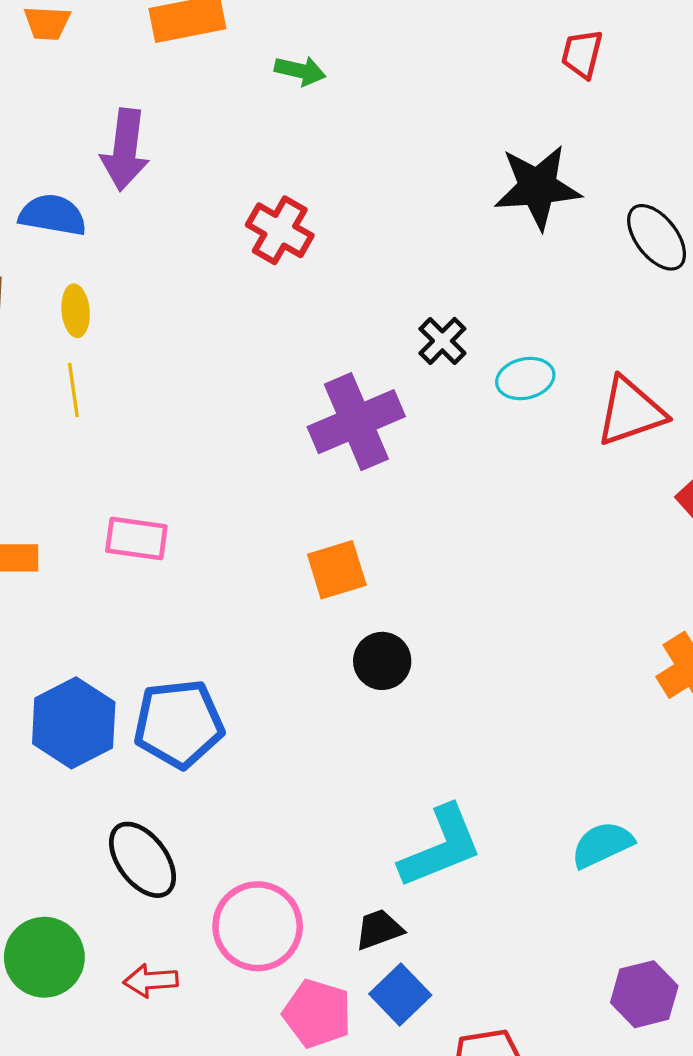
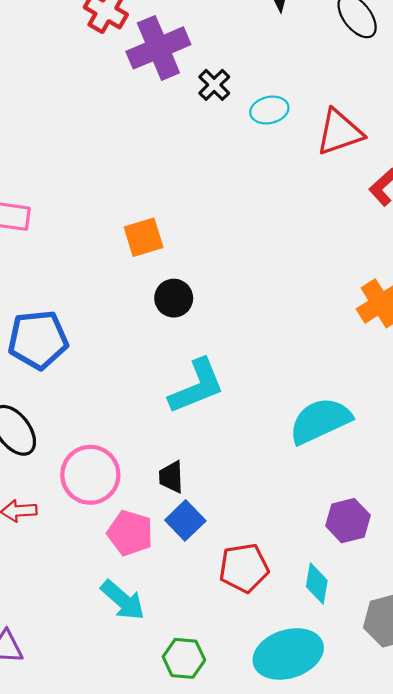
purple cross: (356, 422) -> (158, 48), moved
cyan semicircle: (602, 845) -> (320, 421), size x1.5
cyan L-shape: (441, 847) -> (197, 386), moved
black trapezoid: (379, 929) -> (171, 477), turned -72

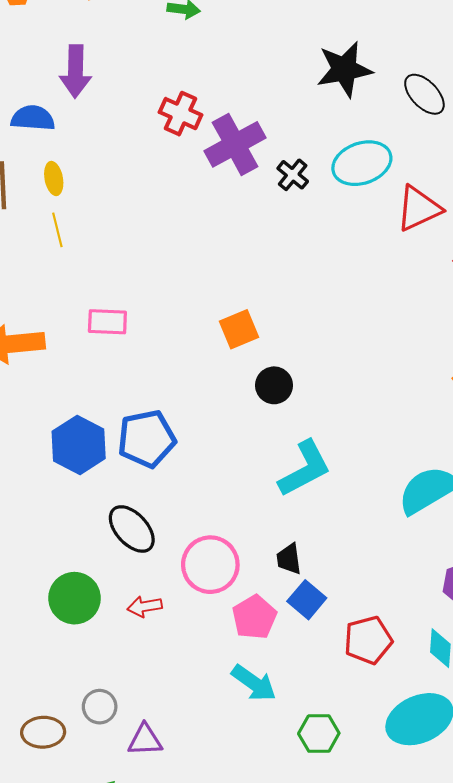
cyan ellipse: (269, 110) -> (362, 163), moved, size x1.6
pink pentagon: (130, 533) -> (254, 617), turned 30

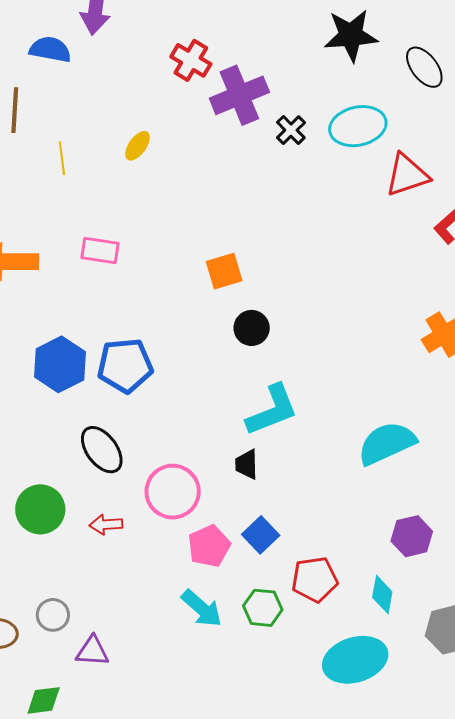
yellow ellipse: (54, 178) -> (138, 146), moved, turned 40
black trapezoid: (289, 559) -> (247, 464), moved
green hexagon: (319, 733) -> (263, 608), moved

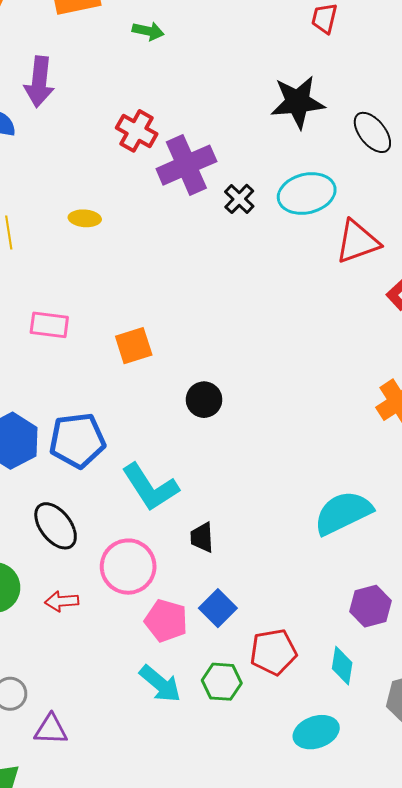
yellow ellipse: (138, 146) -> (85, 218), turned 60
orange square: (224, 271) -> (134, 346), moved
cyan L-shape: (272, 410) -> (150, 487), moved, turned 80
pink pentagon: (209, 546) -> (166, 621), turned -30
cyan ellipse: (355, 660) -> (316, 732), size x0.7

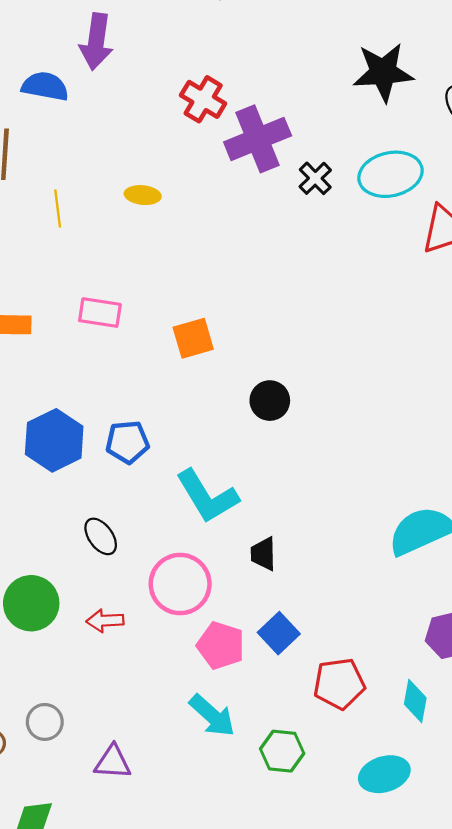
blue pentagon: (77, 440) -> (127, 442), size x0.7
black ellipse: (56, 526) -> (101, 536), size x0.7
green hexagon: (222, 682) -> (282, 751), moved
purple triangle: (51, 729) -> (113, 762), moved

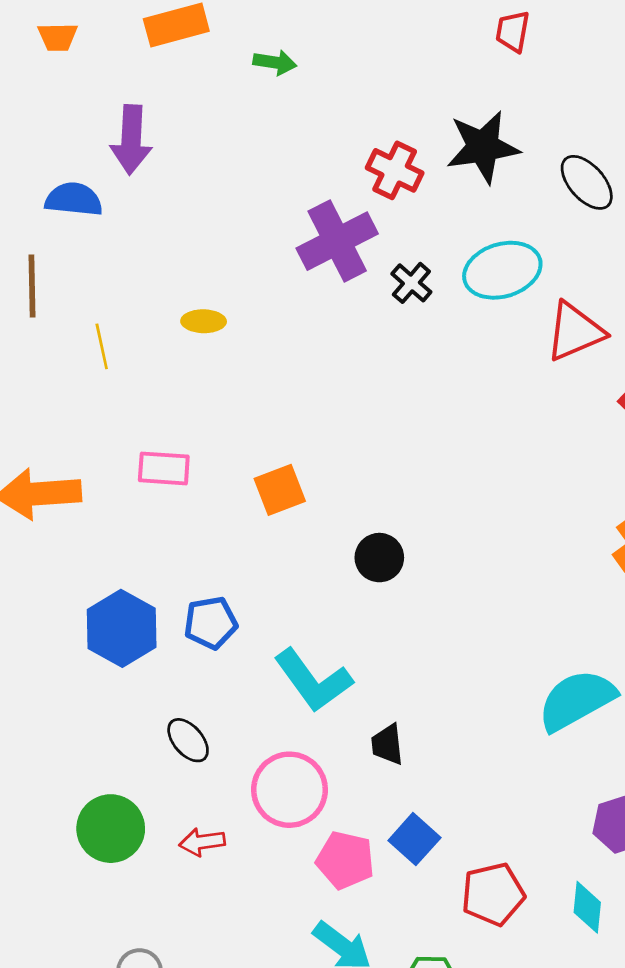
red cross: (203, 99) -> (395, 170), moved

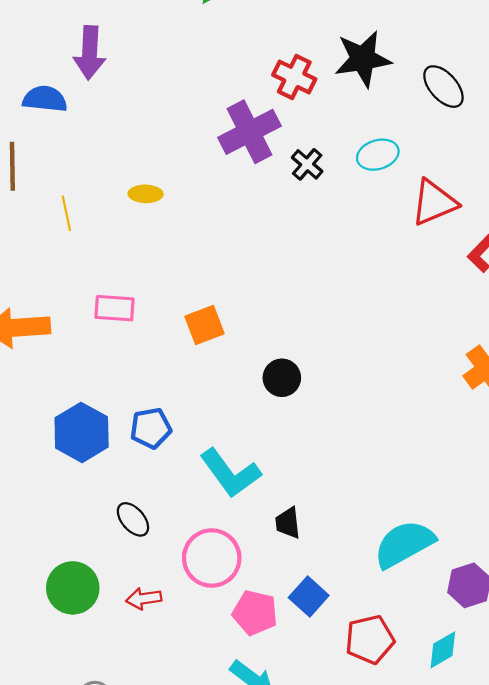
cyan ellipse: (502, 270) -> (378, 155), size x0.7
cyan semicircle: (577, 700) -> (404, 544), moved
cyan diamond: (587, 907) -> (443, 650), turned 54

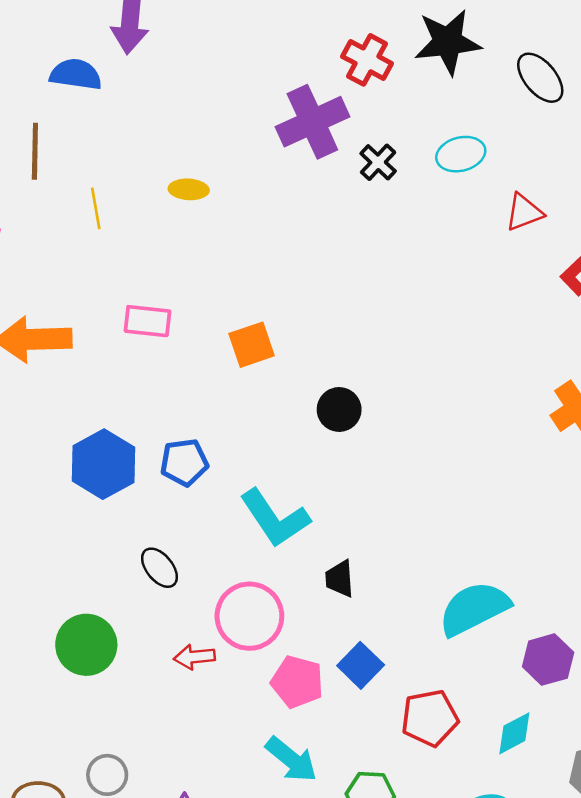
red triangle: (434, 202) -> (524, 212), size x0.7
red arrow: (144, 599) -> (194, 657), moved

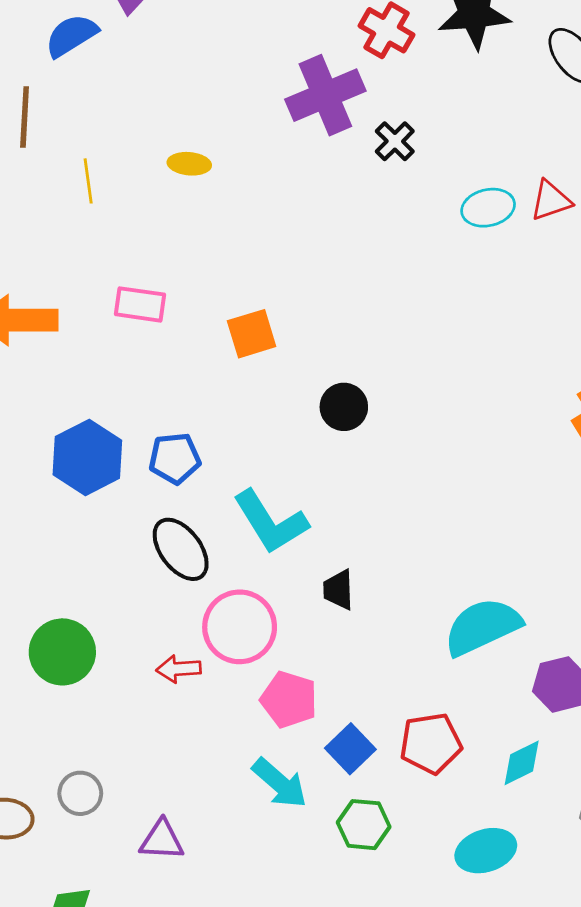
blue semicircle: (76, 74) -> (71, 36), turned -42
cyan ellipse: (461, 154) -> (488, 208), moved
black ellipse: (159, 568) -> (181, 549), moved, size x1.4
blue square: (361, 665) -> (350, 749), moved

